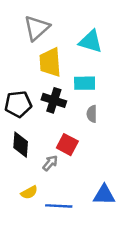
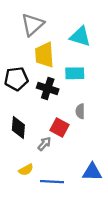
black pentagon: (18, 104) -> (16, 79), moved
gray semicircle: (92, 114) -> (80, 111), moved

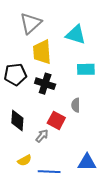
cyan rectangle: (75, 73) -> (86, 69), moved

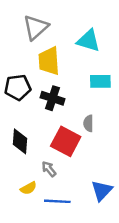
red square: (56, 120) -> (66, 141), size x1.4
gray arrow: (42, 136) -> (49, 169), moved, turned -80
blue triangle: (87, 162) -> (102, 191), turned -48

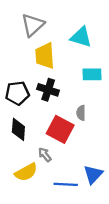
black pentagon: (18, 87) -> (17, 93), moved
yellow semicircle: (28, 188) -> (26, 172), size x1.5
blue line: (57, 201) -> (66, 184), moved

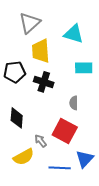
black pentagon: (17, 93) -> (15, 72), moved
red square: (60, 129) -> (65, 131), moved

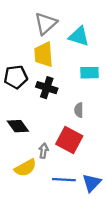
gray triangle: (30, 23) -> (46, 24), moved
black diamond: (17, 118) -> (18, 126), turned -40
gray arrow: (41, 141) -> (44, 151), turned 48
blue triangle: (85, 159) -> (92, 183), moved

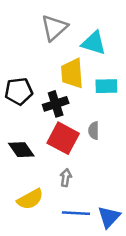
yellow trapezoid: (44, 55) -> (72, 73), moved
black cross: (47, 88) -> (56, 104), turned -36
red square: (69, 140) -> (63, 138), moved
gray arrow: (44, 151) -> (66, 178), moved

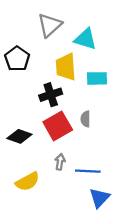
black pentagon: (19, 91) -> (17, 59), moved, turned -30
red square: (63, 138) -> (58, 126), turned 32
black diamond: (21, 150) -> (19, 136), turned -35
blue line: (76, 213) -> (88, 171), moved

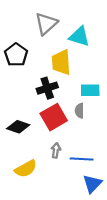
cyan rectangle: (97, 78) -> (90, 90), moved

